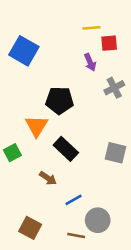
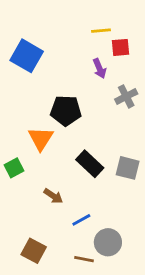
black rectangle: (66, 149) -> (90, 164), moved

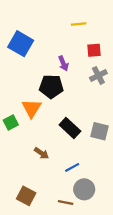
red square: (121, 47) -> (94, 50), moved
purple arrow: (100, 68) -> (63, 63), moved
green square: (14, 168) -> (11, 123), moved
blue line: (81, 220) -> (72, 167), moved

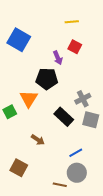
red square: (94, 50) -> (75, 47), moved, turned 32
gray cross: (98, 75) -> (83, 99), moved
blue line: (72, 167) -> (76, 153), moved
brown square: (26, 196) -> (19, 168), moved

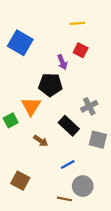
gray square: (91, 120) -> (98, 140), moved
brown arrow: (38, 140) -> (41, 141), moved
blue line: (76, 153) -> (68, 164), moved

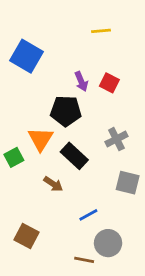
red square: (81, 50) -> (109, 83), moved
black rectangle: (69, 126) -> (74, 156), moved

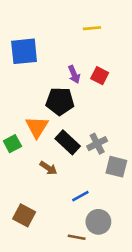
blue square: (26, 56) -> (24, 51), turned -36
gray cross: (116, 139) -> (97, 144), moved

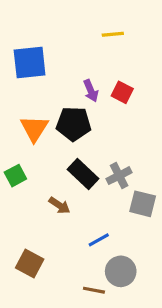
orange triangle: (37, 127) -> (34, 128), moved

